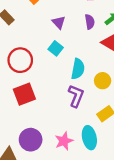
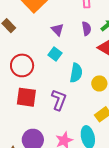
red square: (24, 94) -> (26, 97), turned 30
purple L-shape: (76, 96) -> (59, 100), moved

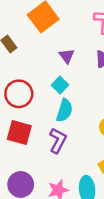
cyan semicircle: (76, 73) -> (64, 110), moved

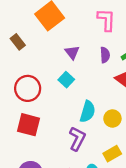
cyan semicircle: (64, 110) -> (88, 112), moved
purple L-shape: (58, 140) -> (77, 139), moved

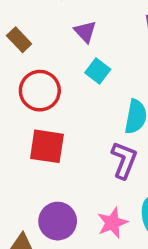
brown rectangle: (18, 42) -> (19, 40), moved
purple triangle: (72, 52) -> (85, 32), moved

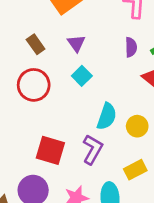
brown rectangle: (19, 40) -> (36, 44), moved
red square: (47, 146) -> (50, 150), moved

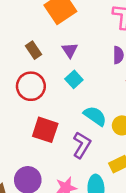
cyan semicircle: (107, 116) -> (95, 116), turned -75
red square: (50, 150) -> (45, 130), moved

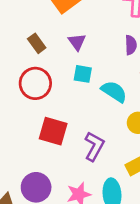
cyan square: (74, 79) -> (83, 74), turned -35
cyan semicircle: (95, 116) -> (114, 92), moved

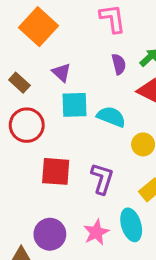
cyan square: (83, 74) -> (75, 105), size x1.4

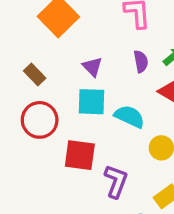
purple triangle: (61, 72) -> (92, 67), moved
red square: (56, 171) -> (80, 155), moved

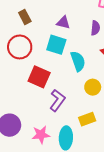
purple triangle: (92, 67) -> (63, 22), turned -48
cyan semicircle: (129, 117) -> (78, 61), turned 30

